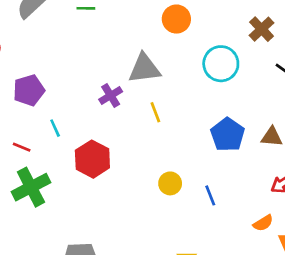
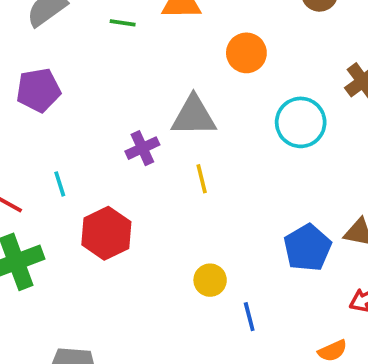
purple pentagon: (29, 90) -> (38, 90), moved
blue pentagon: (228, 135) -> (307, 248), moved
blue line: (210, 195) -> (249, 317), moved

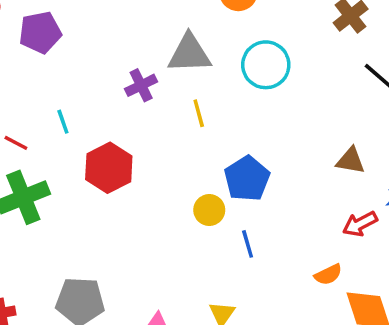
cyan circle: (301, 122) -> (266, 65), moved
blue pentagon: (307, 248) -> (247, 179), moved

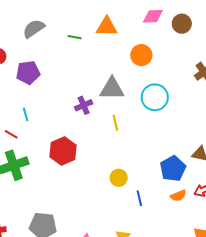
cyan line: (63, 122) -> (26, 114), moved
blue pentagon: (247, 179) -> (173, 169), moved
orange semicircle: (328, 275) -> (178, 196), moved

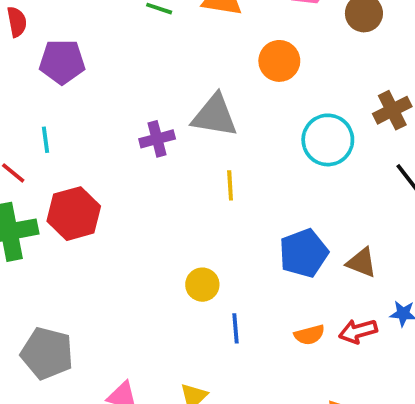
cyan circle: (155, 97) -> (328, 140), moved
yellow line: (115, 123) -> (230, 185), moved
red hexagon: (63, 151) -> (74, 214), moved
blue pentagon: (173, 169) -> (304, 253), moved

